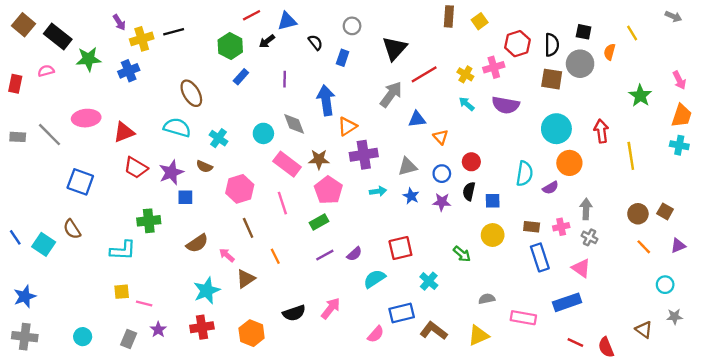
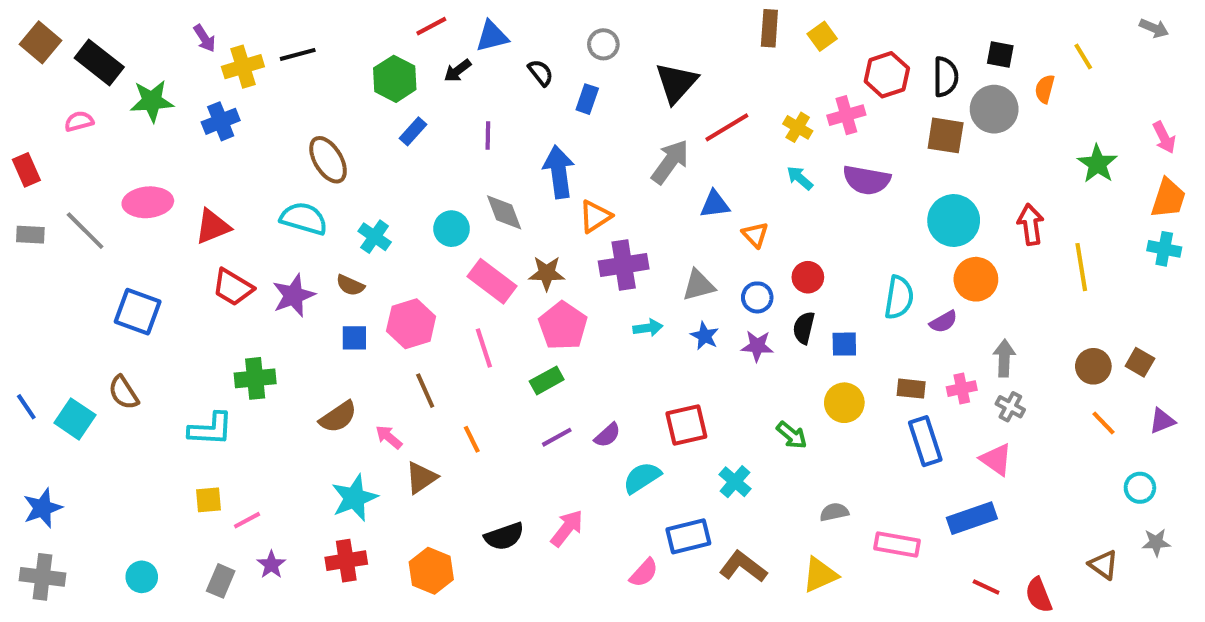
red rectangle: (15, 84) -> (26, 170), moved, turned -36
blue square: (185, 197) -> (354, 338), moved
pink line: (144, 304) -> (247, 520), turned -42

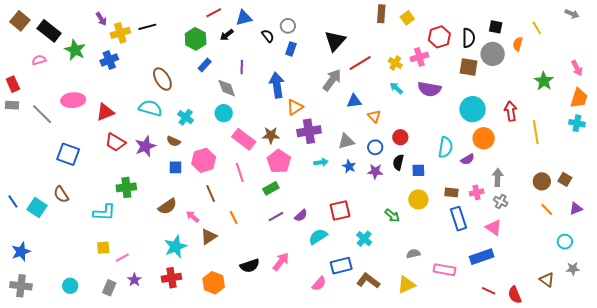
gray circle: (603, 44) -> (288, 26), moved
green star: (152, 101) -> (75, 50), turned 30
gray diamond: (504, 212) -> (227, 88), moved
gray rectangle: (30, 235) -> (12, 105), moved

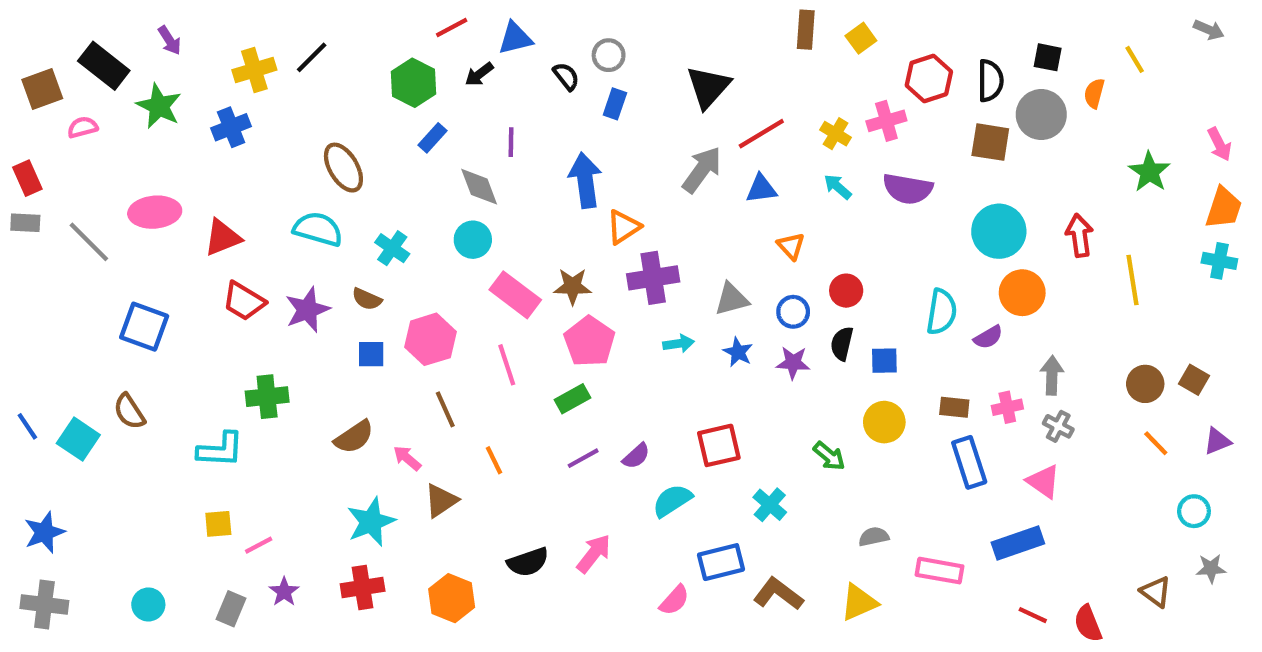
purple arrow: (101, 19) -> (170, 40), moved
brown square: (20, 21) -> (42, 89), moved, turned 30
black line: (147, 27) -> (312, 57), turned -30
blue triangle: (354, 101) -> (761, 189), moved

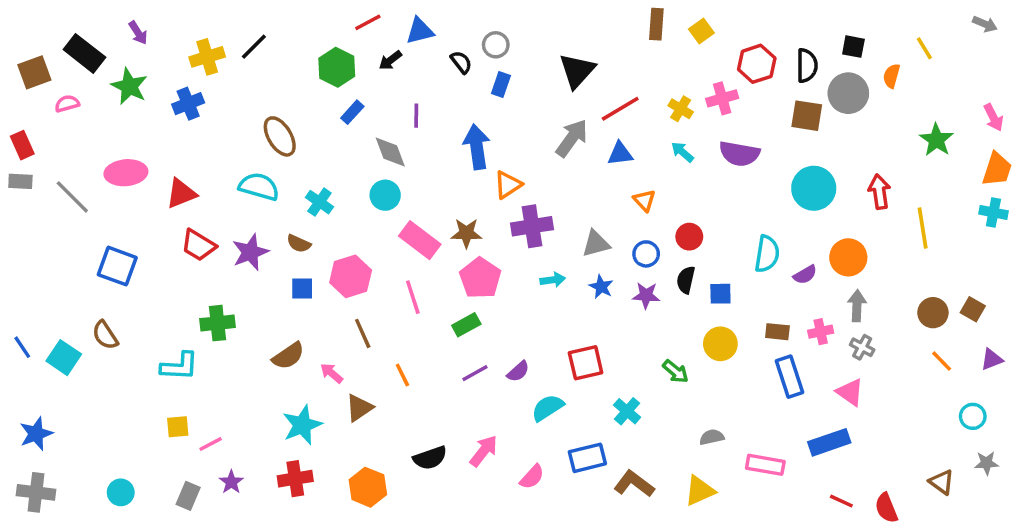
orange circle: (1022, 293) -> (848, 257), moved
pink semicircle: (674, 600) -> (532, 477), moved

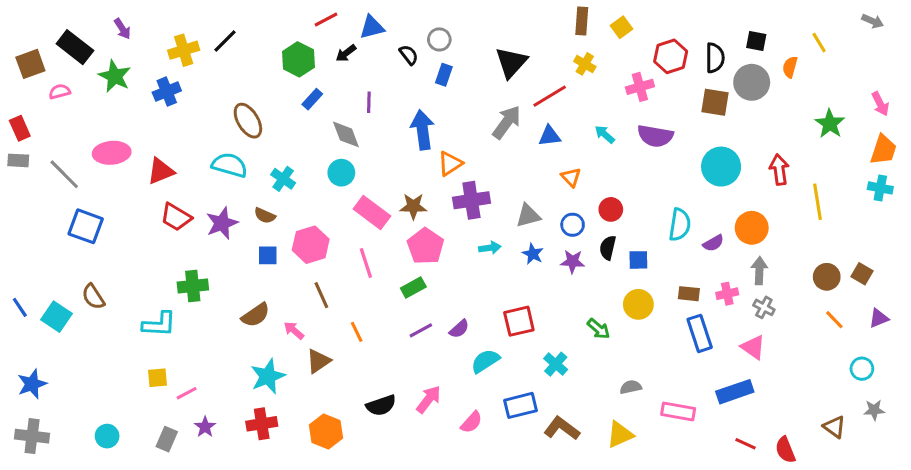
yellow cross: (681, 109) -> (585, 64), moved
blue square: (117, 266) -> (86, 226), moved

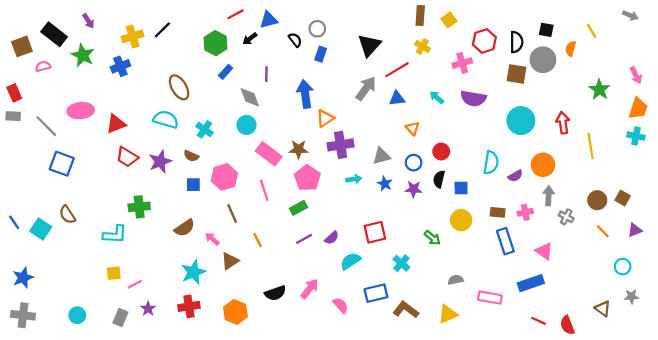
gray cross: (764, 307) -> (566, 217), moved
pink semicircle: (471, 422) -> (341, 305), turned -84

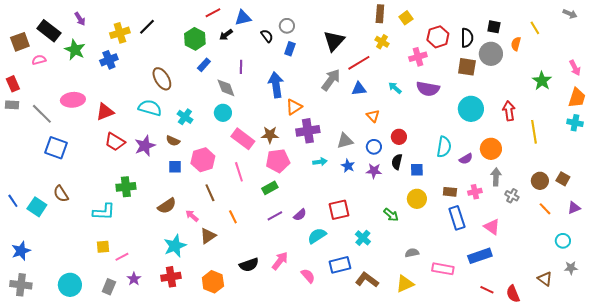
pink pentagon: (307, 178) -> (278, 161), turned 30
cyan circle: (77, 315) -> (70, 285), size x1.5

